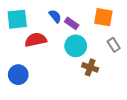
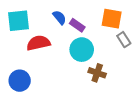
gray rectangle: (114, 45) -> (124, 40), moved

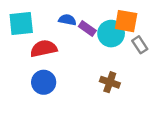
blue semicircle: (60, 17) -> (67, 20), turned -40
cyan circle: (82, 50) -> (111, 34), moved
blue circle: (20, 81) -> (44, 82), moved

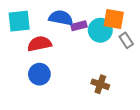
blue semicircle: (67, 20) -> (61, 18), size x1.5
purple rectangle: (87, 29) -> (79, 26), turned -49
brown cross: (110, 82) -> (100, 84), moved

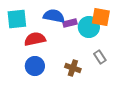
gray rectangle: (126, 40) -> (100, 57), moved
brown cross: (100, 84) -> (73, 68), moved

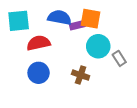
orange square: (101, 17) -> (90, 19), moved
cyan circle: (89, 27) -> (98, 46), moved
gray rectangle: (100, 57) -> (119, 58), moved

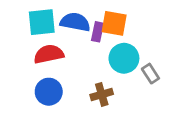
cyan square: (19, 21) -> (42, 22), moved
purple rectangle: (77, 25) -> (97, 32), turned -64
brown cross: (81, 75) -> (102, 94), turned -35

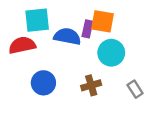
blue semicircle: (75, 22) -> (67, 36), moved
red semicircle: (49, 54) -> (22, 45), moved
gray rectangle: (150, 74) -> (135, 89), moved

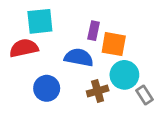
orange square: (102, 21) -> (114, 44), moved
blue semicircle: (67, 36) -> (79, 57), moved
cyan circle: (111, 53) -> (124, 75), moved

